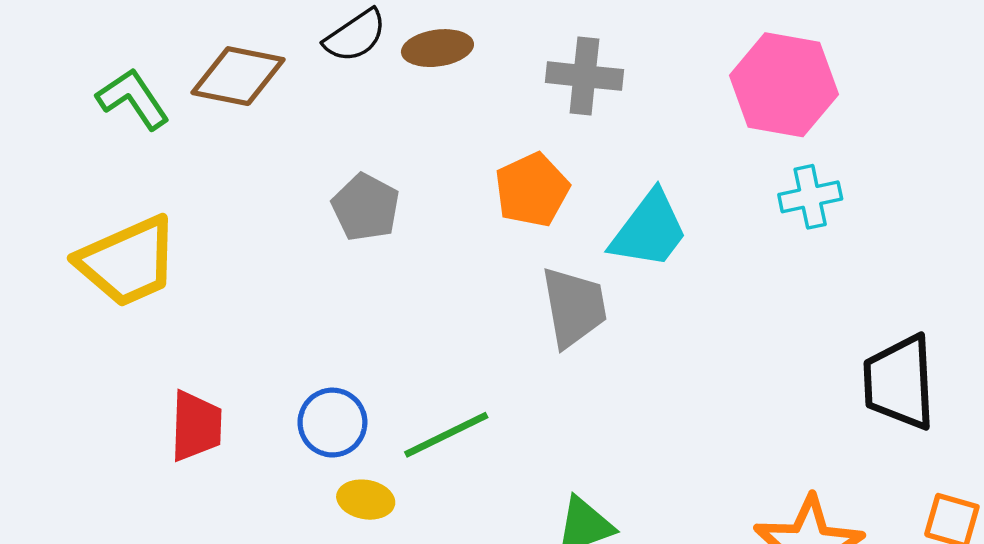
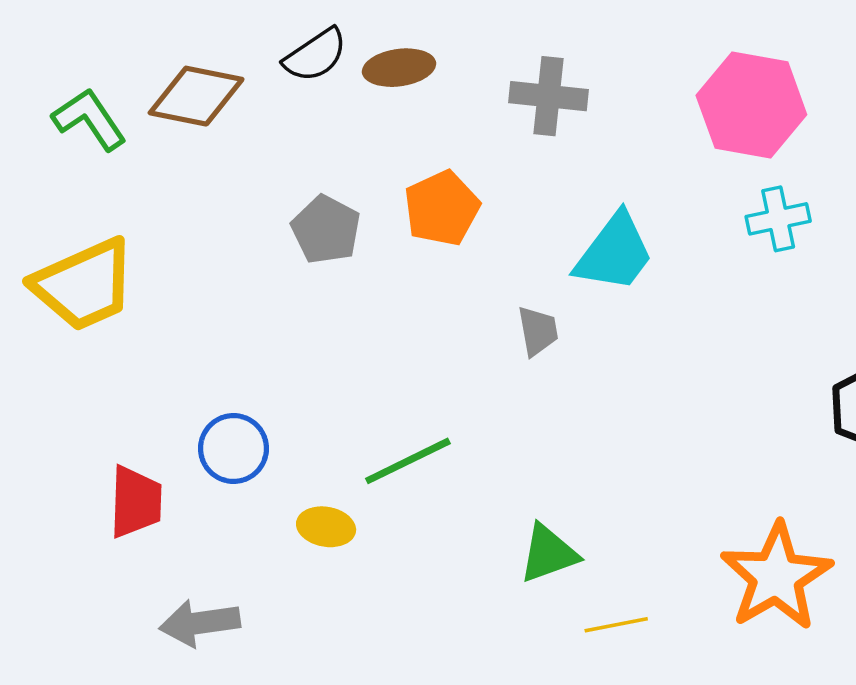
orange pentagon: (532, 190) -> (442, 208), moved
gray trapezoid: (574, 307) -> (538, 331), size x0.6
blue circle: (332, 423) -> (233, 449), moved
red trapezoid: (196, 426) -> (136, 502), moved

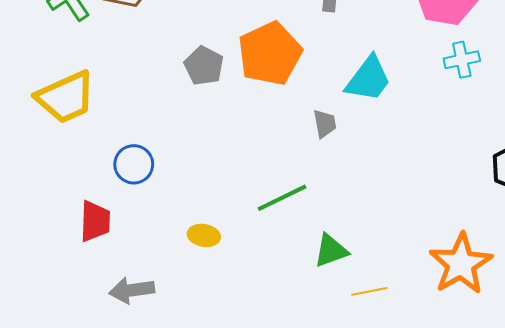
orange pentagon: (442, 208) -> (270, 54), size x1.5
blue circle: (233, 449) -> (134, 164), moved
green line: (408, 461) -> (282, 198), moved

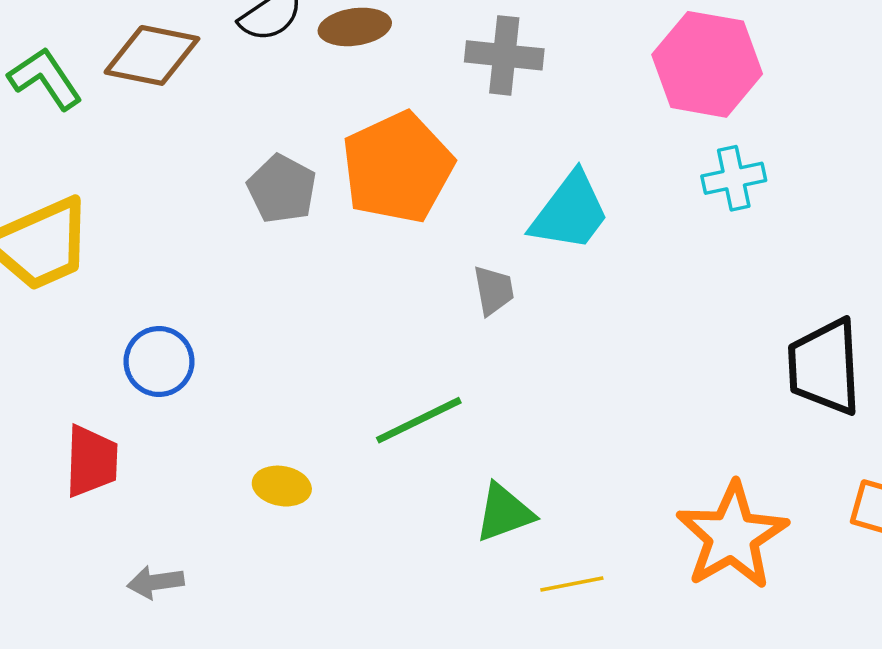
gray arrow: (132, 290) -> (155, 582), size x0.7

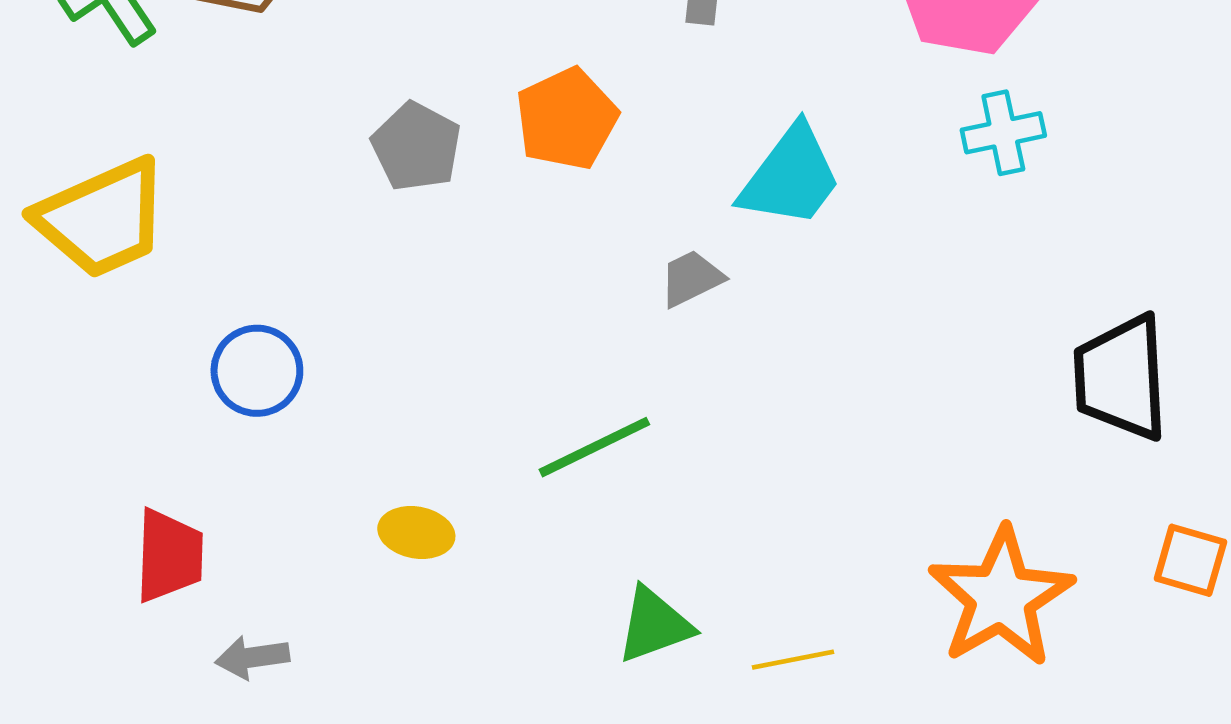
orange pentagon: (397, 168) -> (567, 119), size x0.7
gray trapezoid: (494, 290) -> (691, 278), turned -106
red trapezoid: (91, 461) -> (169, 556), moved
green triangle: (504, 513) -> (654, 625), moved

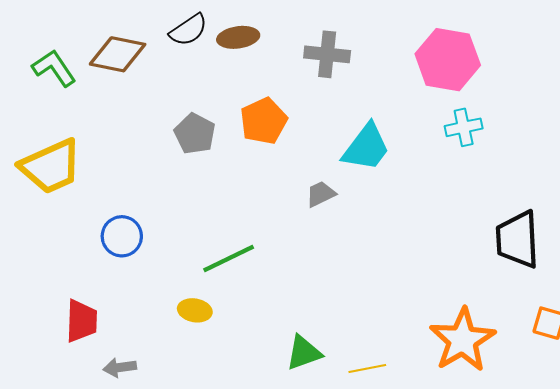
green line: (594, 447) -> (229, 259), moved

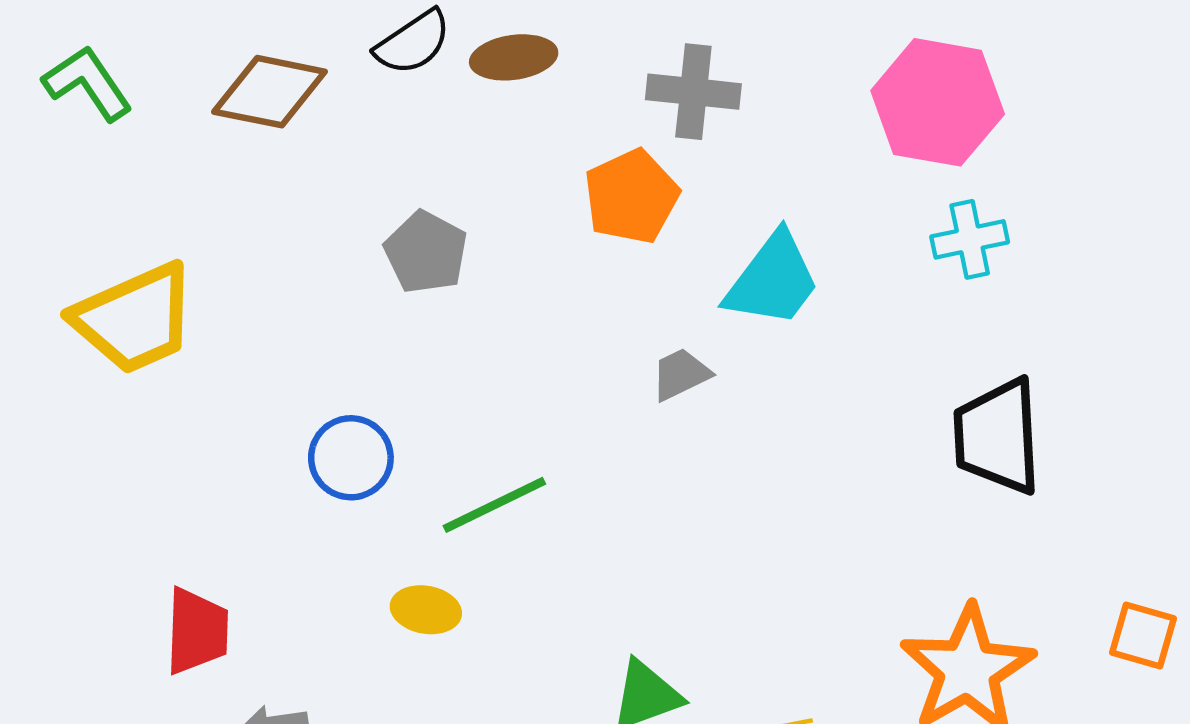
green L-shape: (54, 68) -> (88, 83), moved
orange pentagon: (264, 121) -> (631, 197), moved
blue circle: (122, 236) -> (351, 458), moved
black trapezoid: (518, 239) -> (997, 436), moved

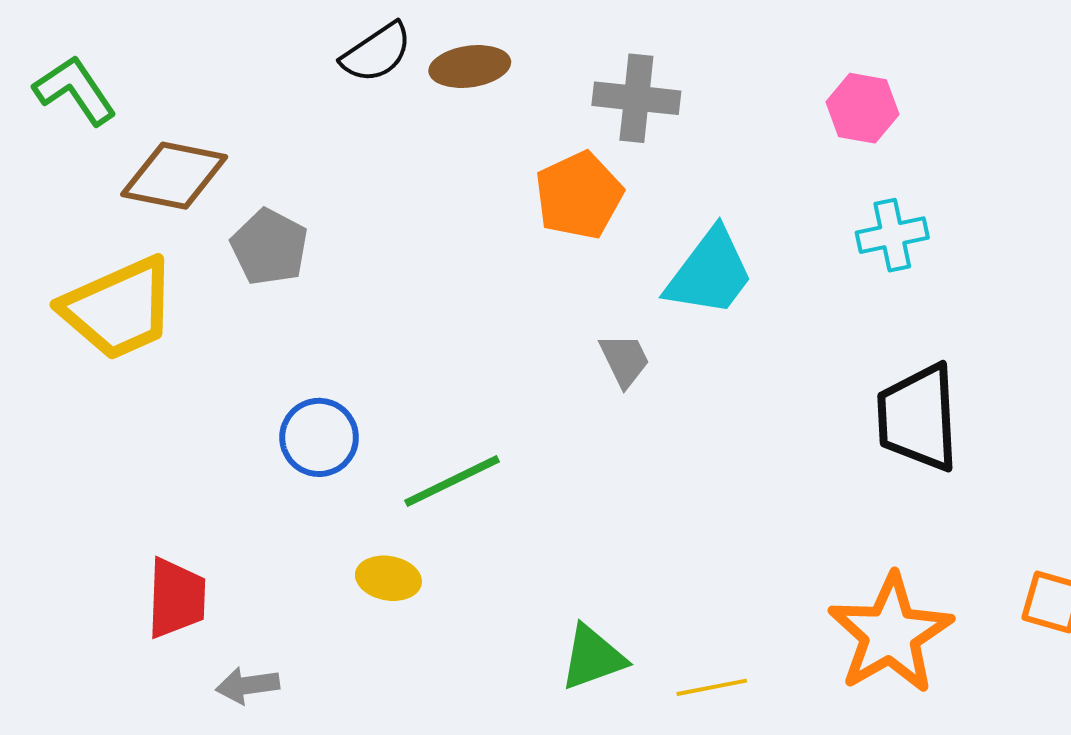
brown diamond: (270, 92) -> (174, 176), moved
pink hexagon: (938, 102) -> (862, 108), size x0.6
gray pentagon: (426, 252) -> (269, 247), moved
gray trapezoid: (681, 374) -> (624, 360), turned 90

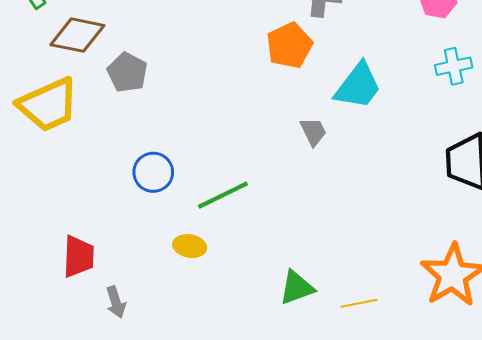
gray arrow: (248, 685) -> (116, 302), turned -100

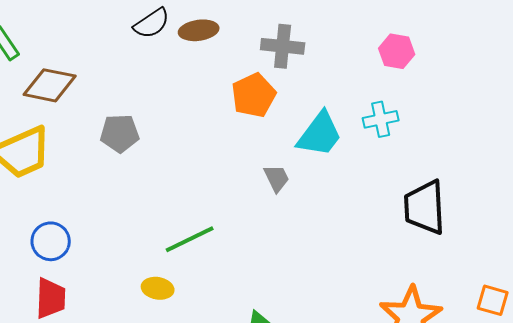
cyan cross: (454, 66) -> (381, 119), moved
gray pentagon: (127, 72) -> (120, 133), moved, turned -30
blue circle: (153, 172) -> (51, 241), moved

